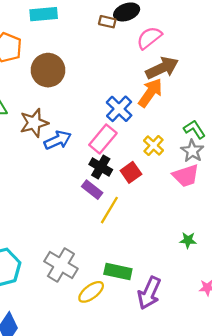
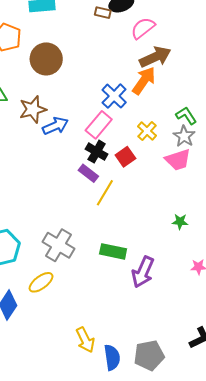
yellow ellipse: (91, 292) -> (41, 282), moved

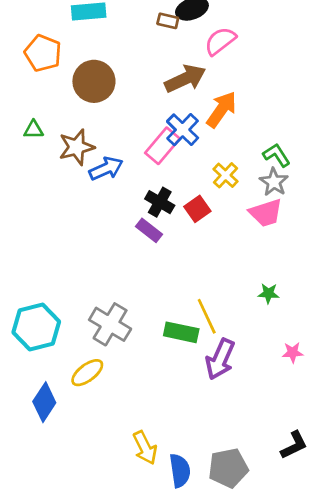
brown arrow: (155, 57) -> (185, 79), moved
pink rectangle: (99, 125) -> (162, 146), moved
yellow line: (105, 193) -> (207, 316), moved, turned -56

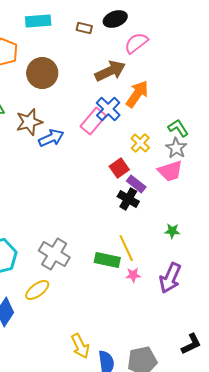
brown rectangle: (168, 21) -> (84, 28), moved
black cross: (160, 202) -> (128, 199), moved
purple rectangle: (149, 230) -> (136, 184), moved
pink star: (293, 352) -> (133, 275), moved
purple arrow: (220, 359) -> (170, 278), moved

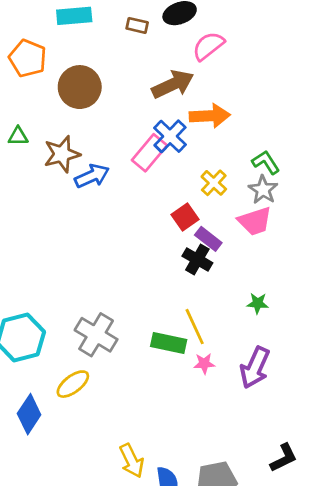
orange arrow: (137, 94) -> (210, 116), turned 52

